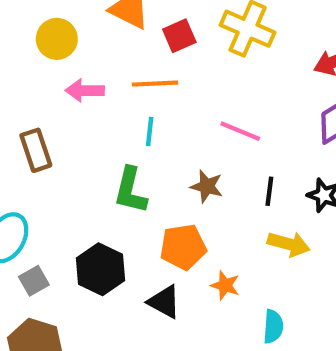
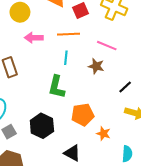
pink line: (240, 131) -> (107, 46), moved
brown star: (207, 186) -> (96, 66), moved
black line: (269, 191) -> (125, 87), turned 40
black triangle: (164, 302) -> (72, 153), moved

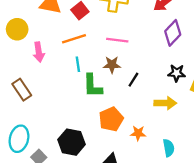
pink arrow: (34, 38) -> (39, 52), turned -84
green L-shape: (57, 87) -> (92, 86), moved
black line: (125, 87) -> (133, 80), moved

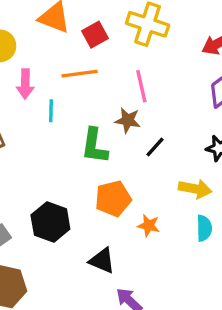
pink line: (117, 40) -> (141, 86), turned 60
cyan line: (78, 64) -> (51, 111), moved
cyan semicircle: (169, 148) -> (204, 228), moved

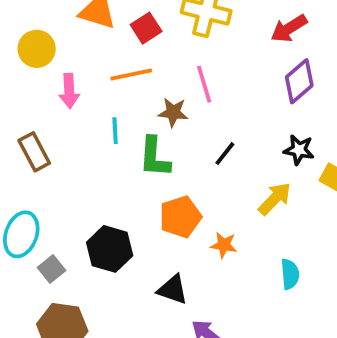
cyan line: (51, 111) -> (115, 131), moved
brown star: (128, 120) -> (173, 112), moved
yellow arrow: (195, 189) -> (275, 199), turned -52
cyan semicircle: (204, 228) -> (290, 274), moved

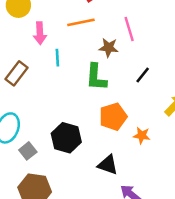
cyan line: (115, 131) -> (57, 58), moved
brown rectangle: (34, 152) -> (17, 73), turned 65

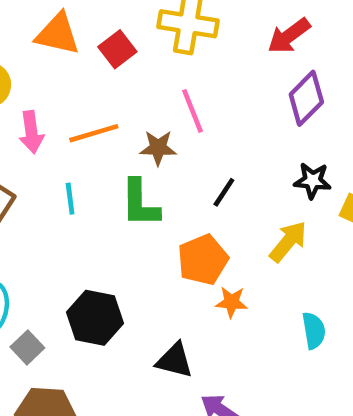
orange line: (81, 22) -> (94, 133), moved
cyan line: (57, 58) -> (70, 199), moved
orange pentagon: (113, 117) -> (203, 260), moved

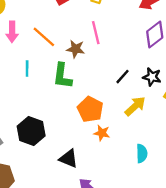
orange line: (94, 133) -> (44, 37), turned 50
black line: (224, 192) -> (122, 77), moved
orange pentagon: (203, 260) -> (90, 109), turned -30

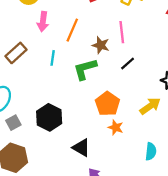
orange line: (44, 37) -> (72, 30), turned 65
green L-shape: (62, 76) -> (85, 69), turned 60
black line: (122, 77) -> (128, 64), moved

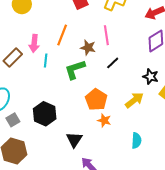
pink arrow: (43, 22) -> (34, 43), moved
black triangle: (81, 148) -> (74, 140), turned 36

